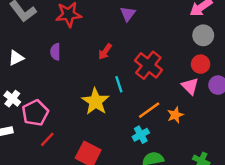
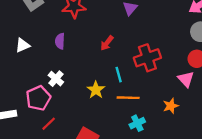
red cross: (148, 65) -> (147, 58), turned 30
white cross: (12, 99) -> (56, 79), moved
yellow star: (95, 102) -> (96, 90), size x0.7
orange line: (149, 110) -> (128, 98), moved, turned 35

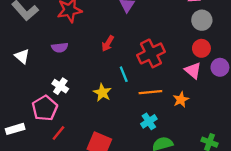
purple semicircle: (60, 41) -> (60, 47), turned -91
white triangle: (23, 45) -> (22, 56), turned -49
orange line: (128, 98) -> (150, 92), moved

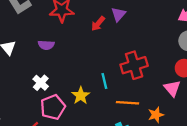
red arrow: (108, 43) -> (98, 24), moved
pink pentagon: (45, 108) -> (53, 107), moved

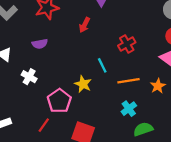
red arrow: (98, 24) -> (85, 25), moved
red cross: (134, 65) -> (127, 44), size x0.7
white cross: (41, 83) -> (29, 77), moved

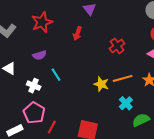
cyan line: (102, 65) -> (56, 75), moved
yellow star: (83, 84) -> (101, 84), moved
pink pentagon: (59, 101) -> (34, 113), moved

